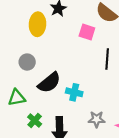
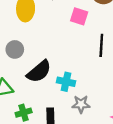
gray star: (97, 119) -> (81, 104), moved
green cross: (35, 121) -> (24, 113), turned 32

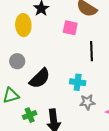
cyan cross: (66, 82) -> (78, 82), moved
gray star: (81, 104) -> (87, 102), moved

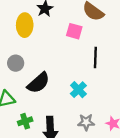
cyan cross: (78, 82) -> (78, 90), turned 35
gray star: (87, 102) -> (86, 122), moved

